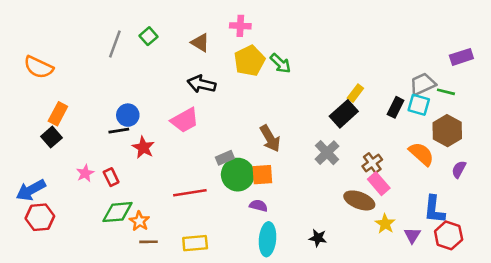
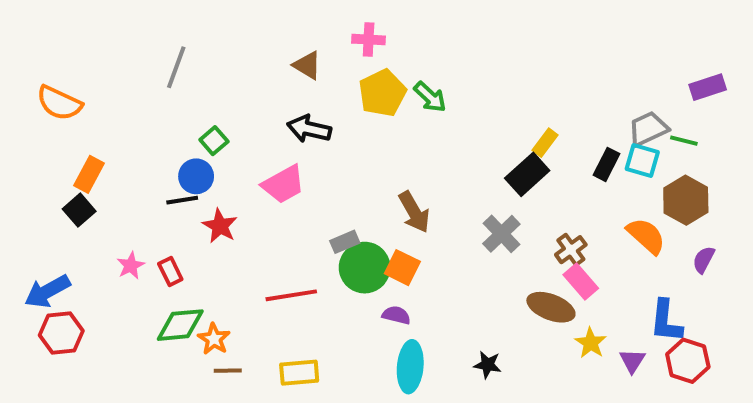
green square: (149, 36) -> (214, 141), moved
orange square: (262, 175) -> (402, 268), turned 30

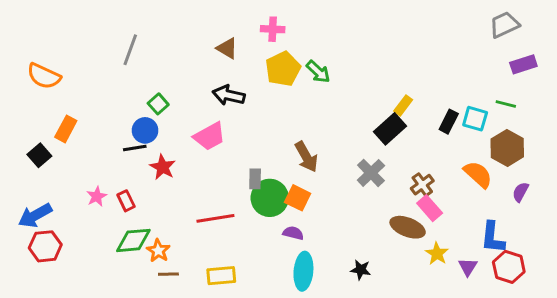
gray trapezoid: (648, 129) -> (504, 25), moved
black square: (79, 210) -> (39, 155), moved
gray rectangle: (345, 242) -> (255, 179), turned -66

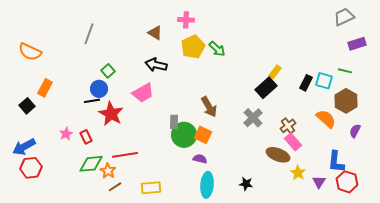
red star: (163, 167) -> (111, 114), size x1.4
red line: (215, 218) -> (125, 155), moved
brown line: (168, 274) -> (115, 187), turned -32

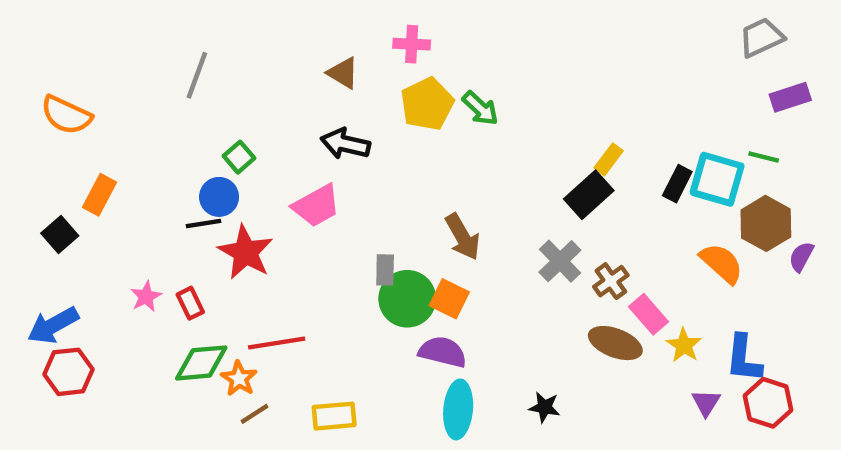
cyan square: (324, 81) -> (717, 179), size x1.4
brown cross: (288, 126) -> (611, 281), moved
purple semicircle: (355, 131) -> (801, 257), moved
purple semicircle: (200, 159) -> (443, 352), size x1.5
yellow star: (298, 173) -> (684, 345), moved

